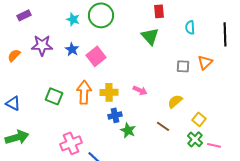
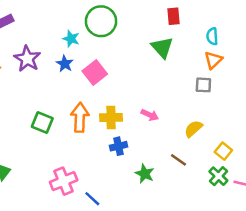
cyan star: (73, 19) -> (71, 39), moved
purple star: (42, 45) -> (27, 59), turned 30
orange triangle: (205, 62) -> (213, 60), moved
green star: (128, 130) -> (145, 174), moved

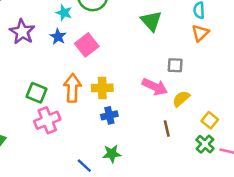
gray square: (203, 85) -> (175, 65), moved
pink arrow: (150, 115) -> (155, 87), moved, size x1.5
brown line: (178, 160) -> (167, 129), turned 42
green star: (145, 174) -> (112, 154), moved, turned -30
pink cross: (64, 181) -> (47, 120), moved

